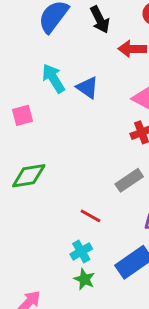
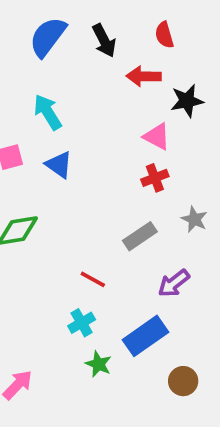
blue triangle: (87, 88) -> (59, 165), moved
green star: (84, 279) -> (98, 364), moved

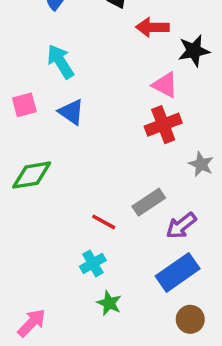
red cross: (155, 178) -> (163, 125), size x1.4
gray rectangle: (140, 236) -> (149, 202), moved
blue rectangle: (146, 336) -> (178, 272), moved

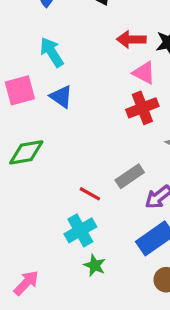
red arrow: (152, 27) -> (131, 39), moved
pink square: (24, 105) -> (20, 90), size x1.4
cyan cross: (93, 263) -> (80, 230), size x1.4

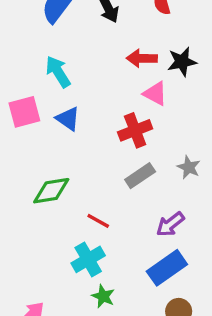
red cross: (142, 108) -> (135, 130), moved
green diamond: (26, 152) -> (51, 191), moved
gray rectangle: (130, 176) -> (140, 176), moved

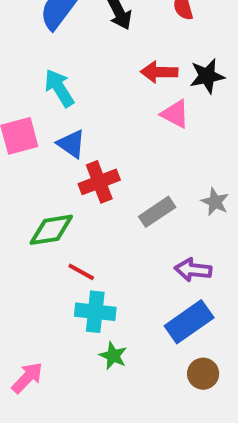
red cross: (135, 130) -> (99, 182), moved
red line: (98, 221) -> (81, 272), moved
purple arrow: (170, 224) -> (193, 270), turned 44
cyan cross: (88, 259) -> (95, 312), turned 36

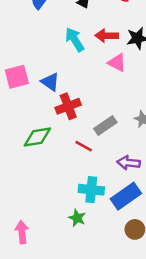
cyan arrow: (59, 88) -> (75, 40), moved
red line: (81, 272) -> (84, 146), moved
cyan cross: (95, 312) -> (91, 190), moved
pink arrow: (27, 378) -> (22, 232), turned -50

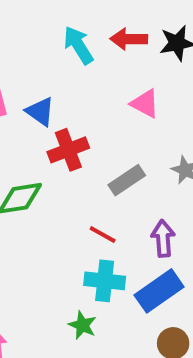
pink triangle: (117, 63) -> (145, 104), moved
red line: (84, 146) -> (103, 234), moved
purple arrow: (128, 163) -> (163, 239), turned 80

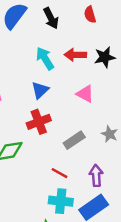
blue triangle: (40, 112) -> (40, 90), moved, turned 42

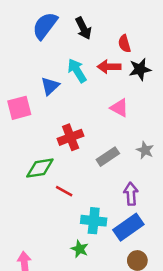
red semicircle: (90, 15) -> (124, 44), moved
blue triangle: (40, 90) -> (50, 86), moved
red line: (60, 173) -> (64, 191), moved

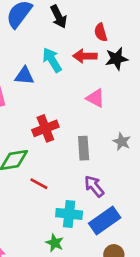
blue triangle: (50, 86) -> (24, 76), turned 48
gray rectangle: (108, 157) -> (84, 148), turned -60
purple arrow: (131, 194) -> (94, 186), moved, turned -35

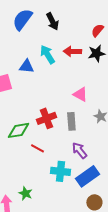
red semicircle: (101, 32) -> (97, 30), moved, turned 56
pink triangle: (95, 98) -> (80, 94), moved
red cross: (45, 128) -> (46, 118), moved
green star: (55, 243) -> (25, 193), moved

